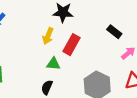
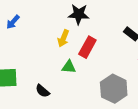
black semicircle: (47, 87) -> (43, 91), moved, turned -72

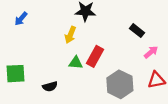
red rectangle: (87, 47) -> (95, 56), moved
black semicircle: (43, 91) -> (50, 86), turned -56

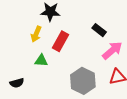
pink arrow: (151, 52) -> (112, 50), size x1.5
red rectangle: (95, 56) -> (61, 41), moved

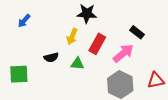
pink arrow: (112, 50) -> (123, 53), moved
black semicircle: (17, 83) -> (51, 57), moved

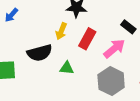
black semicircle: (51, 57) -> (40, 53), size x1.6
green triangle: (77, 64) -> (67, 68), moved

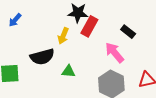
red rectangle: (87, 39) -> (89, 26), moved
pink arrow: (114, 49) -> (114, 53), turned -90

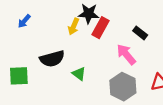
yellow arrow: (63, 36) -> (74, 27), moved
green triangle: (68, 71) -> (79, 74), turned 32

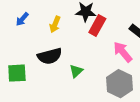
yellow arrow: (74, 27) -> (55, 24), moved
green triangle: (79, 74) -> (76, 71), turned 40

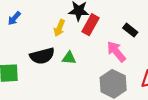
yellow arrow: (55, 24) -> (59, 28), moved
green triangle: (76, 71) -> (69, 58), moved, turned 48

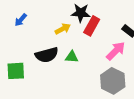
yellow arrow: (59, 28) -> (63, 29), turned -140
pink arrow: (116, 52) -> (116, 51), turned 85

